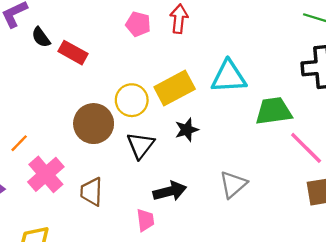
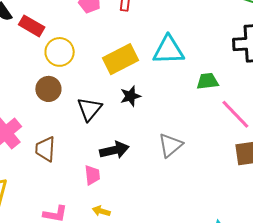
yellow circle: (132, 100) -> (60, 52), moved
green trapezoid: (274, 111) -> (207, 81), size x0.7
brown circle: (94, 124) -> (48, 89), size x0.7

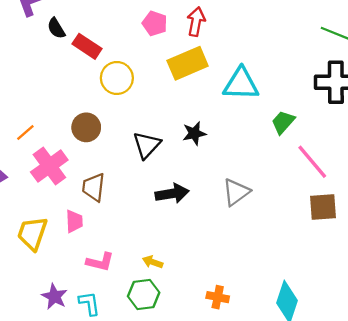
yellow rectangle: (121, 59) -> (188, 63), moved
green trapezoid: (207, 81) -> (283, 122), turned -45
brown circle: (48, 89) -> (86, 127), moved
pink trapezoid: (92, 175) -> (74, 221), moved

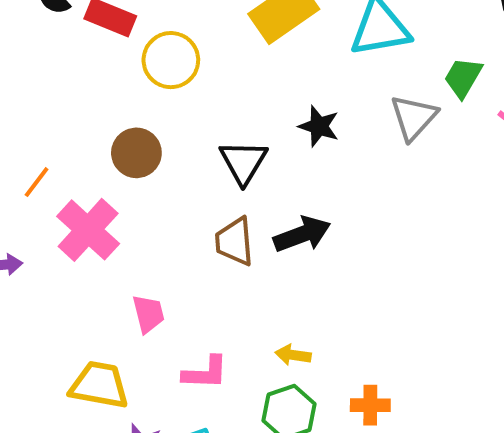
black star: (194, 133) -> (319, 126), turned -30
brown trapezoid: (94, 187) -> (235, 241), moved
gray triangle: (236, 192) -> (414, 117), moved
yellow trapezoid: (32, 233) -> (99, 385), moved, turned 93
orange cross: (218, 297) -> (370, 405), moved

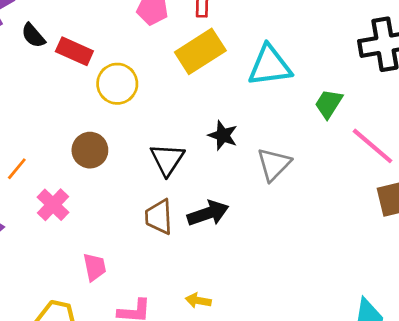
gray triangle: (414, 117) -> (274, 164), moved
pink cross: (88, 230) -> (53, 205), size x0.7

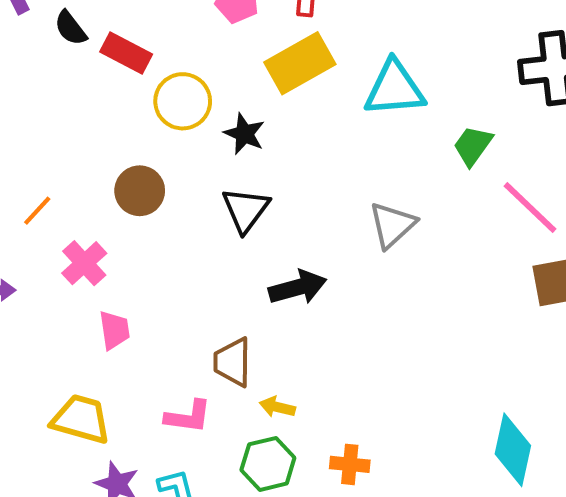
black star: (223, 135) -> (244, 134), moved
brown trapezoid: (159, 217) -> (233, 362), moved
pink trapezoid: (95, 267) -> (114, 330), moved

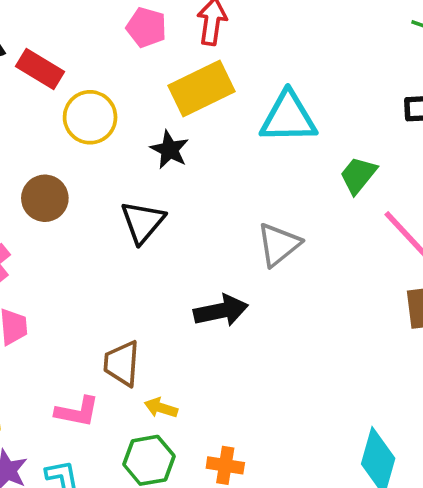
black star: (244, 134) -> (169, 150), moved
black arrow: (298, 287) -> (221, 311), moved

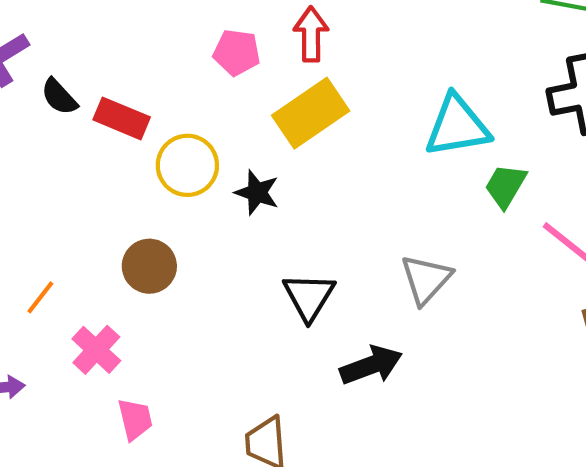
cyan triangle: (288, 117) -> (457, 126), moved
black star: (169, 150) -> (257, 193), moved
black triangle: (143, 222) -> (309, 297), moved

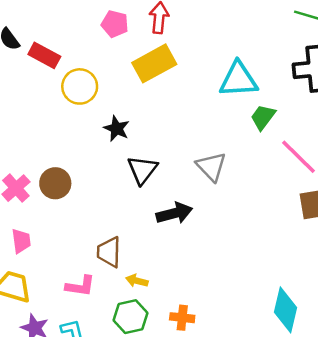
black star: (257, 193) -> (117, 129), moved
brown circle: (149, 266) -> (55, 183), moved
gray triangle: (426, 279) -> (211, 167), turned -32
pink trapezoid: (135, 419) -> (21, 241), moved

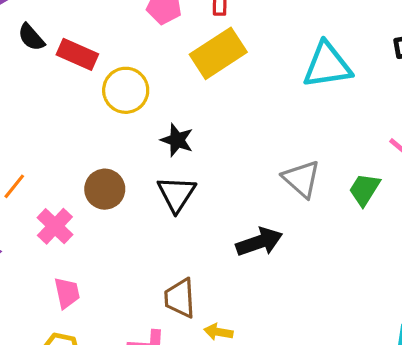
green trapezoid: (263, 117) -> (364, 189), moved
black triangle: (142, 170) -> (177, 194), moved
brown circle: (55, 183) -> (105, 189), moved

